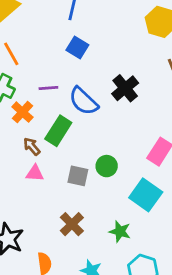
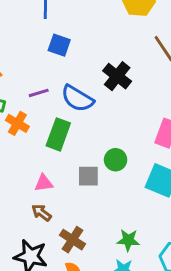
brown arrow: (32, 146) -> (41, 213), moved
brown cross: (72, 224) -> (73, 240), moved
green star: (120, 231) -> (128, 240), moved

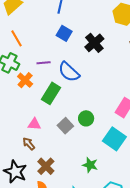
black cross: (117, 76) -> (94, 43), moved
gray square: (88, 176) -> (65, 126), turned 35
green star: (128, 240) -> (90, 165), moved

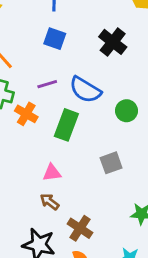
blue square: (64, 33) -> (55, 39), moved
green circle: (86, 118) -> (126, 111), moved
gray square: (65, 126) -> (111, 163), moved, turned 35

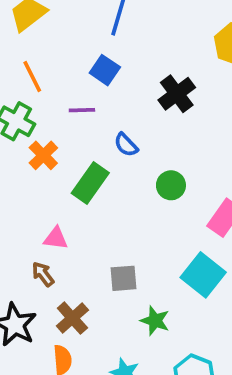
purple line: (47, 84) -> (82, 110), moved
blue semicircle: (85, 90) -> (126, 145), size x0.6
gray square: (111, 163) -> (123, 278), moved

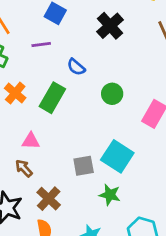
orange cross: (43, 155) -> (15, 93), moved
cyan square: (203, 275) -> (117, 156), moved

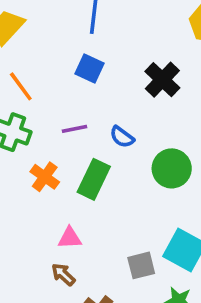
purple line: (41, 44) -> (74, 129), moved
green circle: (112, 94) -> (172, 168), size x1.4

